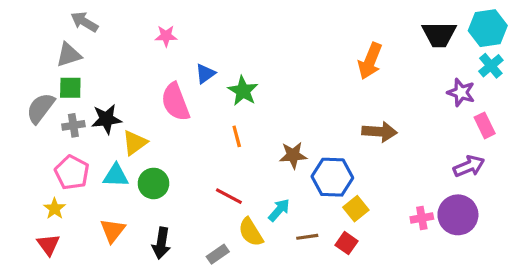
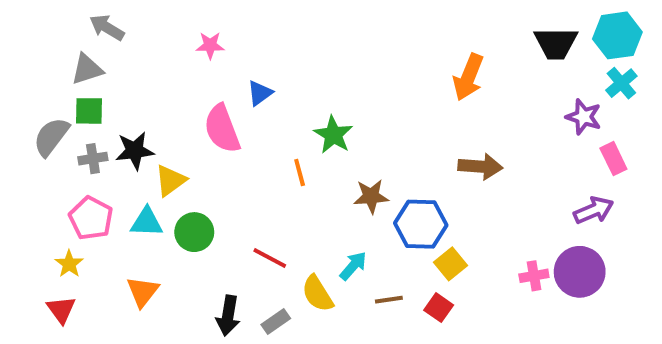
green star: (243, 91) -> (333, 135), moved
red line: (229, 196) -> (270, 258), moved
black arrow: (161, 243) -> (228, 316), moved

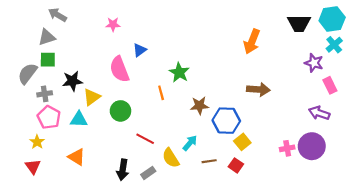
gray cross: (93, 159) -> (45, 94), moved
purple arrow: (594, 210) -> (319, 113), turned -138
green circle: (194, 232) -> (120, 111), moved
orange triangle: (143, 292) -> (77, 157), turned -36

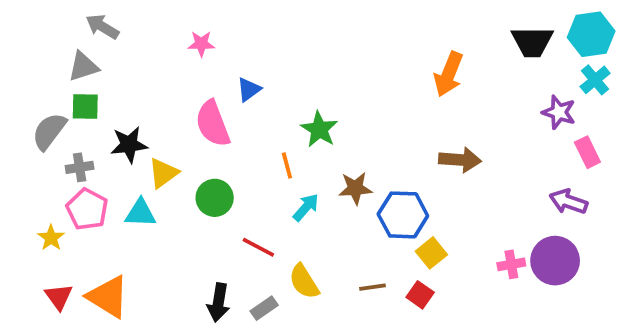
yellow star: (37, 142) -> (51, 238), moved
cyan arrow: (190, 143) -> (306, 207), moved
orange triangle: (77, 157) -> (108, 297), moved, size x1.4

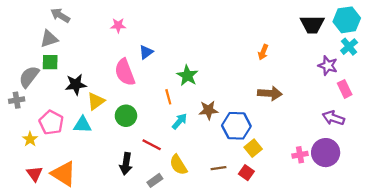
orange arrow: (449, 74) -> (263, 52), moved, size x0.6
gray cross: (80, 167) -> (17, 100), moved
black arrow: (218, 302) -> (126, 164), moved

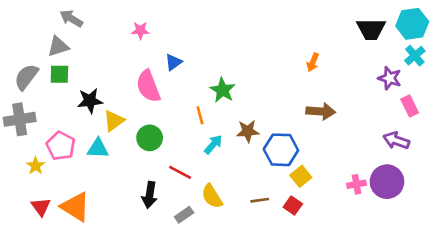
gray semicircle: (29, 77) -> (26, 77), moved
gray cross: (17, 100) -> (20, 119), size x1.6

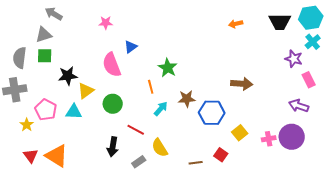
orange arrow: (313, 62) -> (236, 24), moved, turned 56
gray semicircle: (26, 77) -> (20, 58), turned -30
yellow square: (301, 176) -> (240, 133), moved
brown line: (260, 200) -> (196, 163), moved

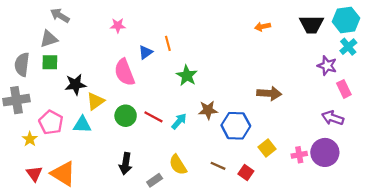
orange line: (151, 87) -> (168, 43), moved
red line: (136, 130) -> (153, 117), moved
brown line: (196, 163) -> (218, 166), moved, turned 32

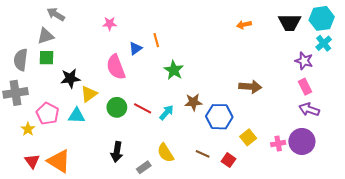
pink rectangle: (344, 89) -> (305, 87), moved

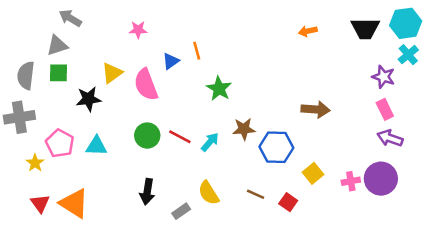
yellow triangle: (89, 94) -> (112, 73), moved

